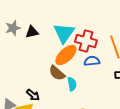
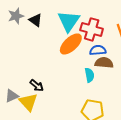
black triangle: (32, 32) -> (36, 20), turned 48
brown semicircle: (57, 73) -> (104, 63), moved, turned 144
cyan semicircle: (72, 84) -> (90, 75), moved

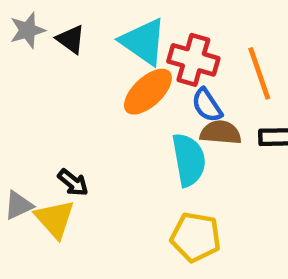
cyan triangle: (69, 21) -> (143, 42), turned -30
blue semicircle: (98, 50) -> (207, 105), turned -119
cyan semicircle: (90, 75) -> (189, 160), size x1.6

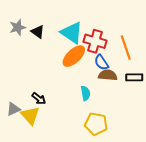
cyan semicircle: (189, 160) -> (85, 93), moved, size x0.6

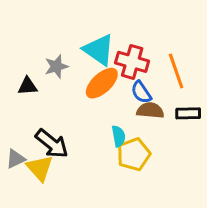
gray star: (18, 27) -> (56, 66), moved
black triangle: (38, 32) -> (28, 86), moved, turned -40
black arrow: (39, 99) -> (52, 144), size x1.6
yellow pentagon: (96, 124) -> (134, 154), moved, turned -30

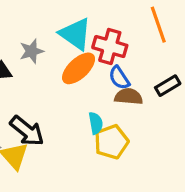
orange line: (176, 71) -> (158, 25), moved
black rectangle: (188, 113) -> (168, 86), moved, turned -30

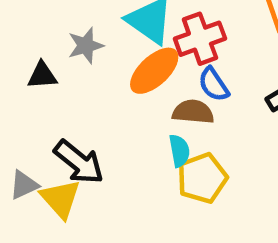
red cross: (110, 46) -> (200, 39), turned -36
brown semicircle: (129, 97) -> (193, 112), moved

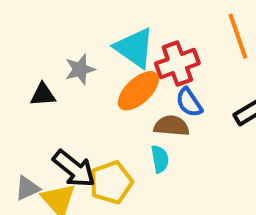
yellow pentagon: (202, 178) -> (111, 182), moved

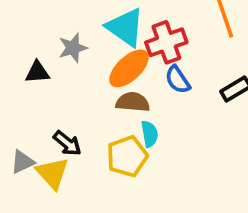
brown semicircle: (172, 126) -> (133, 102), moved
black arrow: (74, 169) -> (67, 143), size x0.7
yellow pentagon: (111, 182) -> (127, 156), moved

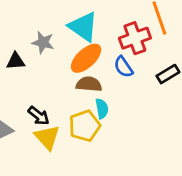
red cross: (166, 42) -> (135, 38), moved
gray star: (73, 48) -> (43, 42), turned 30
yellow triangle: (52, 173) -> (47, 137), moved

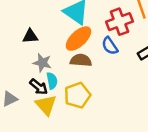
gray star: (43, 42) -> (42, 63), moved
black triangle: (16, 61) -> (30, 36), moved
cyan semicircle: (102, 109) -> (52, 81), moved

